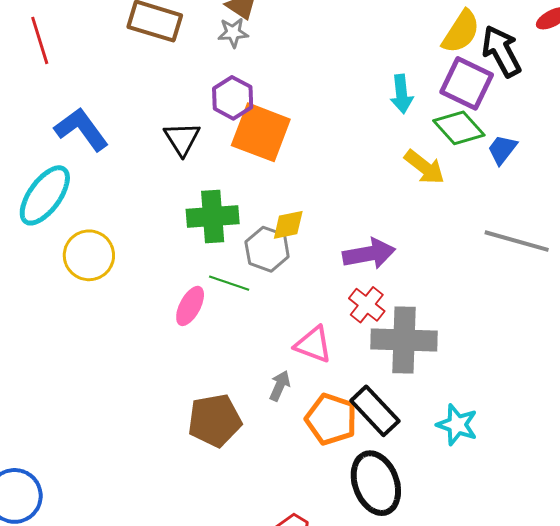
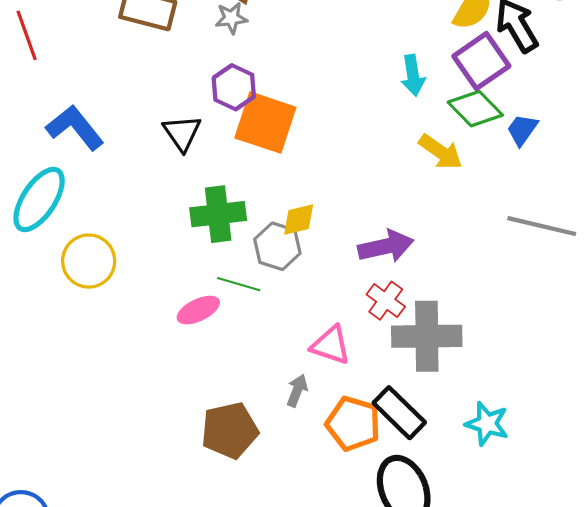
purple square: (467, 83) -> (481, 61), turned 32
pink ellipse: (190, 306) -> (198, 310), turned 39

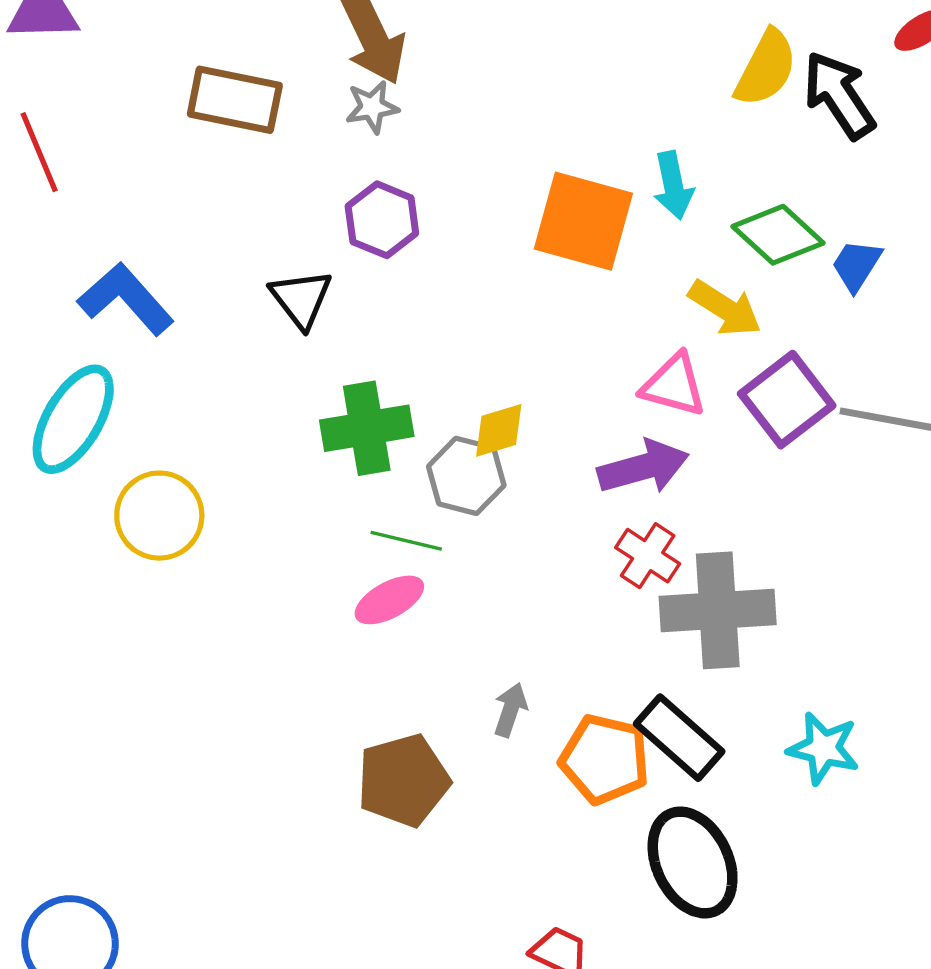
purple square: (481, 61) -> (787, 400), moved
orange square: (265, 123) -> (583, 221), moved
pink ellipse: (198, 310) -> (389, 600), moved
pink triangle: (331, 345) -> (674, 385), moved

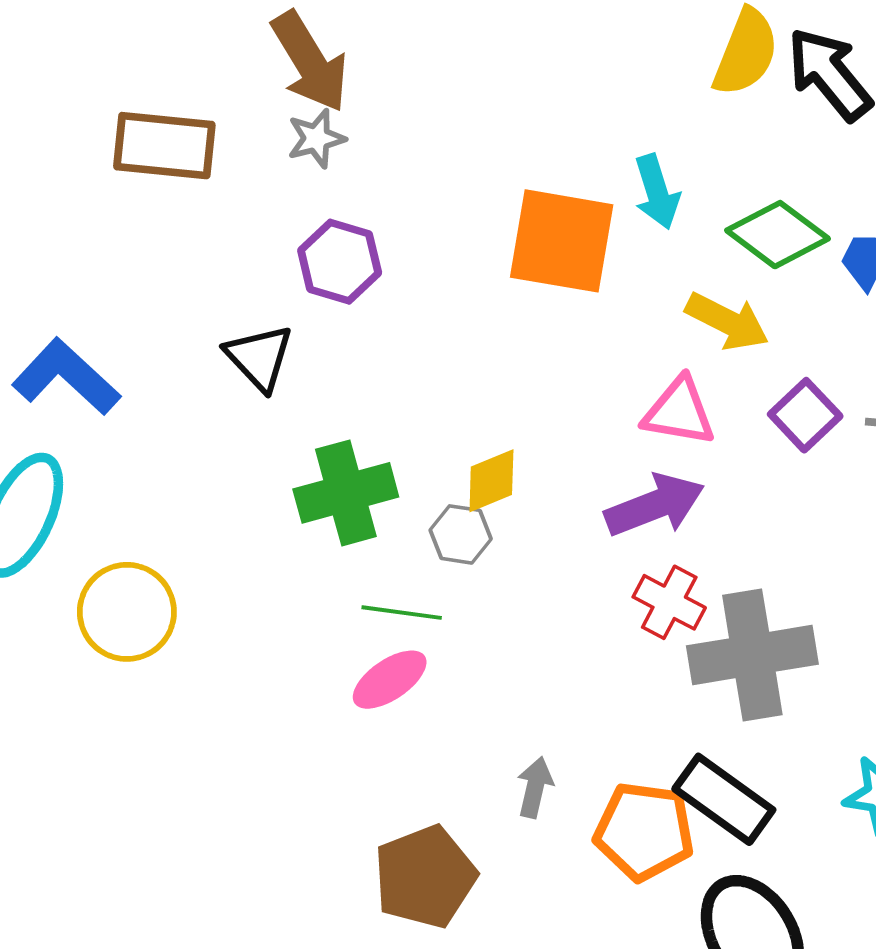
purple square: (787, 400) -> (805, 415), size x0.7
gray hexagon: (466, 476) -> (461, 534), size x0.7

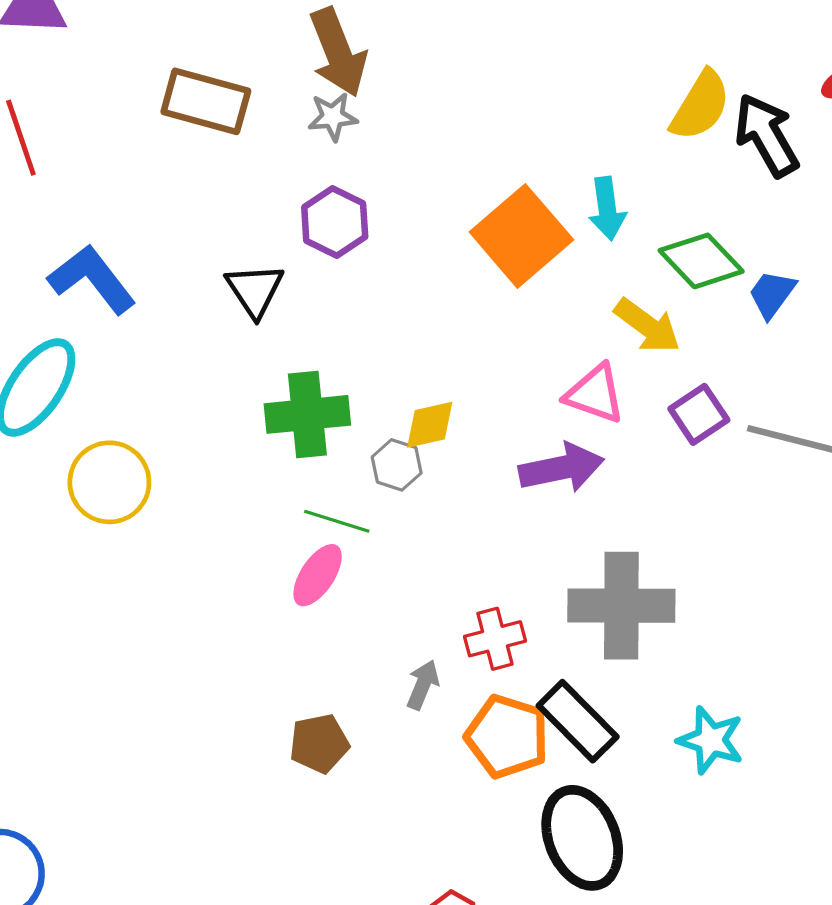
orange square: (562, 241) -> (521, 236), turned 30
red cross: (669, 602) -> (495, 639), moved, turned 38
pink ellipse: (390, 680) -> (318, 575), turned -32
brown pentagon: (425, 877) -> (319, 743), size x0.7

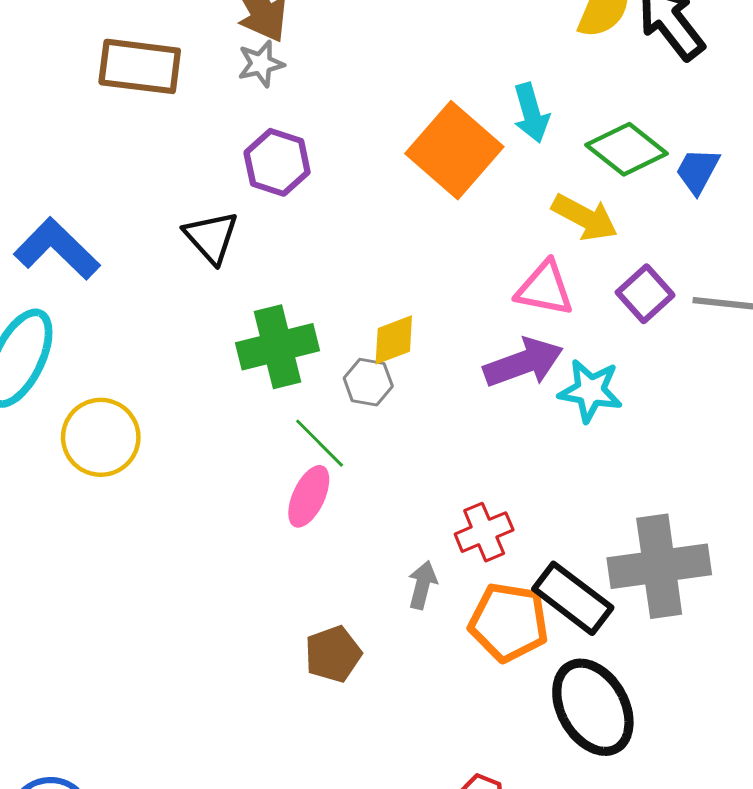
green line: (337, 521) -> (320, 443), turned 36
gray cross: (621, 606) -> (659, 566), moved
cyan star: (711, 740) -> (590, 391), moved

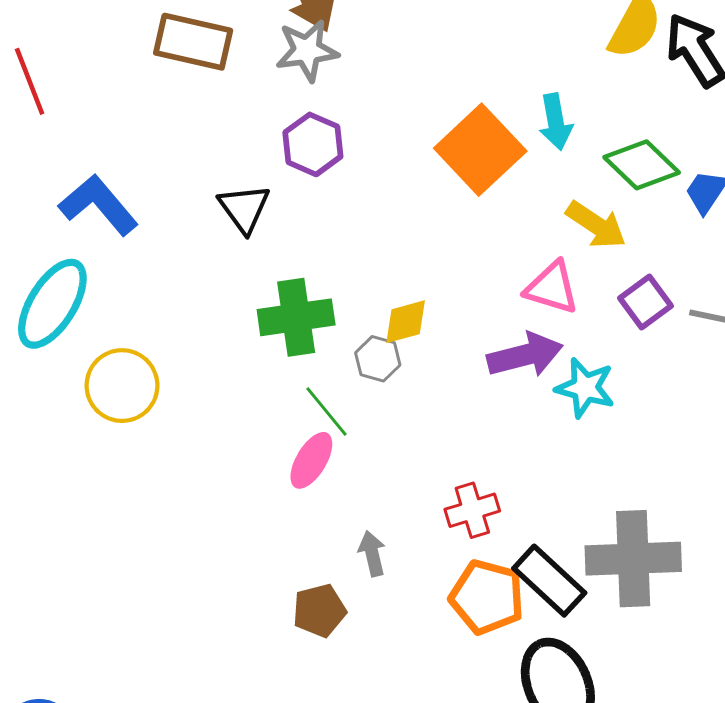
gray star: (261, 64) -> (307, 51), size x1.4
gray arrow: (422, 585) -> (372, 554), moved, turned -33

